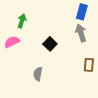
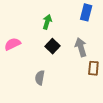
green arrow: (22, 21) -> (47, 22), moved
gray arrow: (81, 33) -> (81, 47), moved

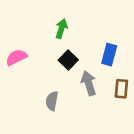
blue rectangle: (86, 12) -> (109, 55), moved
gray arrow: (81, 47) -> (89, 83), moved

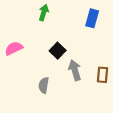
green arrow: (61, 29) -> (44, 13), moved
blue rectangle: (109, 55) -> (92, 18), moved

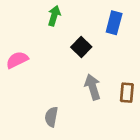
black square: (58, 51) -> (81, 47), moved
gray semicircle: (44, 85) -> (51, 117), moved

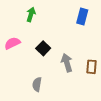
green arrow: (54, 16) -> (31, 14), moved
black square: (81, 47) -> (43, 48), moved

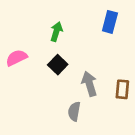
green arrow: (31, 14) -> (56, 32), moved
gray semicircle: (37, 84) -> (74, 111), moved

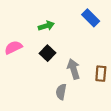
blue rectangle: (110, 22) -> (91, 18), turned -60
green arrow: (56, 32) -> (46, 26), turned 56

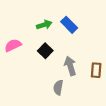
blue rectangle: (91, 18) -> (69, 25), moved

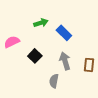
blue rectangle: (69, 25) -> (64, 33), moved
black square: (45, 51) -> (35, 56), moved

